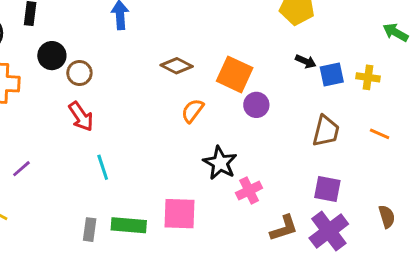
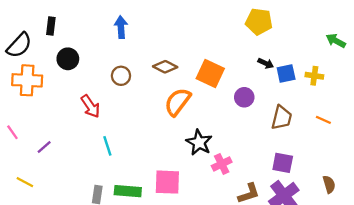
brown circle: (79, 73) -> (121, 76), moved
purple circle: (256, 105) -> (244, 97), moved
orange semicircle: (193, 111) -> (178, 102), size x1.5

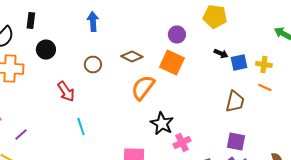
purple circle: (244, 97) -> (177, 35), moved
orange line: (323, 120) -> (265, 88), moved
purple line: (44, 147) -> (21, 135), moved

